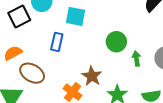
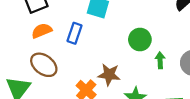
orange semicircle: (13, 53) -> (42, 31), moved
brown star: (92, 76) -> (109, 75), turned -30

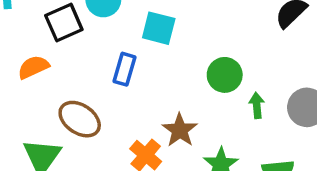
orange semicircle: (42, 31) -> (33, 67), moved
brown star: (109, 75) -> (180, 130), turned 30

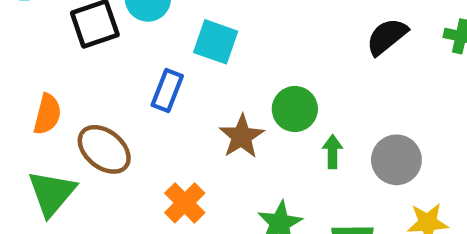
orange semicircle: (33, 67) -> (47, 114), moved, turned 124
brown star: (180, 130) -> (242, 136), moved

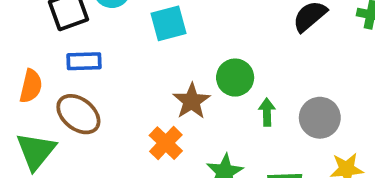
cyan square: (216, 42) -> (168, 23), turned -33
blue rectangle: (167, 90) -> (84, 61), moved, turned 68
orange cross: (185, 203) -> (166, 143), moved

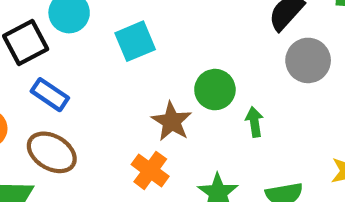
blue rectangle: (84, 61) -> (50, 95), turned 44
gray circle: (320, 118) -> (308, 60), moved

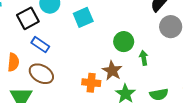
brown star: (172, 121) -> (112, 71), moved
orange cross: (150, 170) -> (91, 83), turned -30

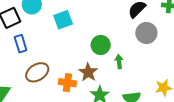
blue rectangle: (40, 45) -> (21, 44), turned 36
brown ellipse: (41, 74) -> (37, 72), moved, turned -65

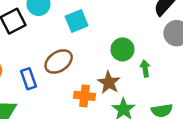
blue rectangle: (21, 44) -> (28, 79), moved
brown ellipse: (37, 72) -> (59, 61), moved

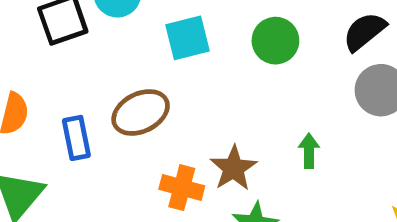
green circle: (122, 49) -> (275, 41), moved

